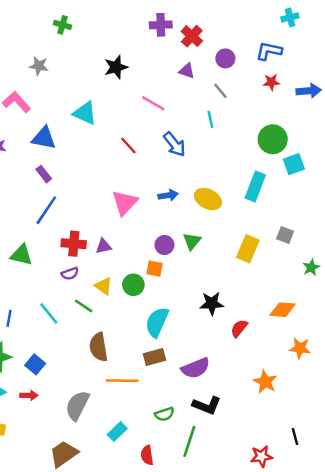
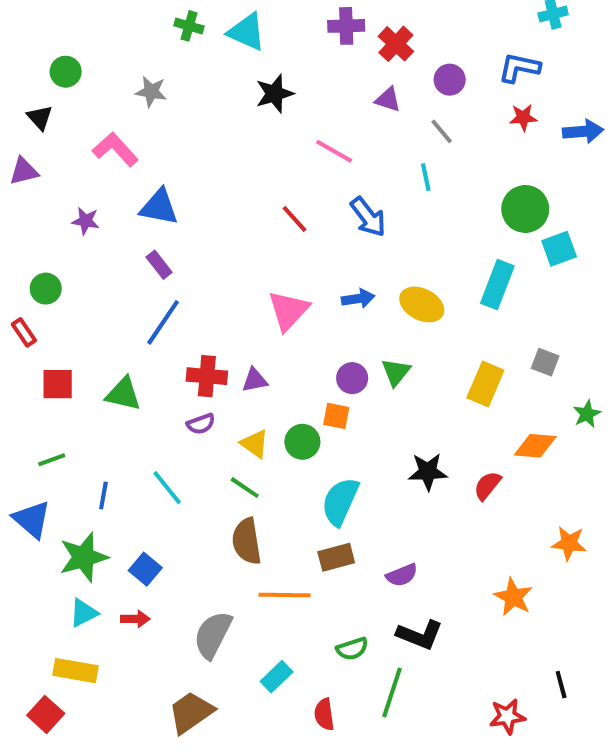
cyan triangle: (85, 113) -> (247, 32), moved
green line: (84, 306) -> (245, 488), moved
orange diamond: (283, 310) -> (535, 446), moved
red semicircle: (239, 328) -> (487, 486), moved
purple semicircle: (196, 368) -> (402, 575), size x0.7

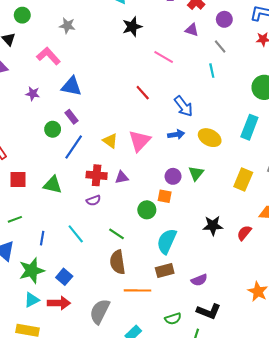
blue arrow: (368, 217) -> (183, 106), moved
green circle: (46, 289) -> (53, 129), moved
yellow triangle: (255, 444) -> (110, 141), moved
red arrow: (135, 619) -> (59, 303), size x1.5

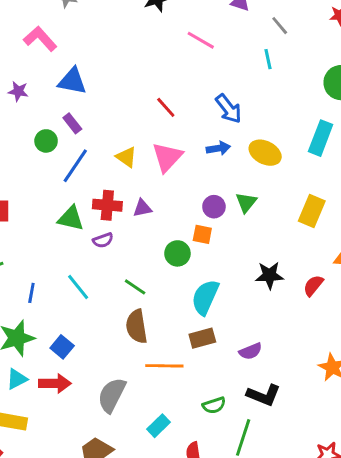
red line: (143, 93) -> (166, 107), moved
green triangle: (53, 185) -> (71, 218), moved

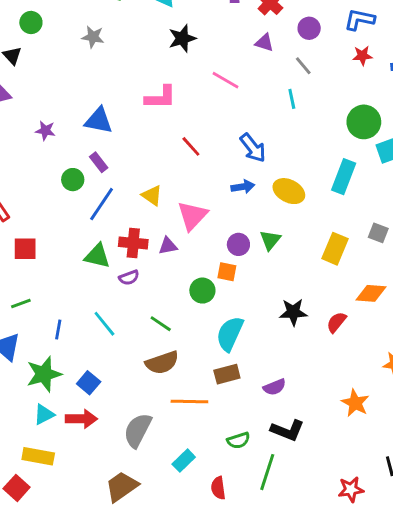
pink L-shape: (40, 39) -> (161, 97), moved, turned 132
pink triangle: (167, 157) -> (192, 216), moved
brown semicircle: (137, 326) -> (162, 363), turned -100

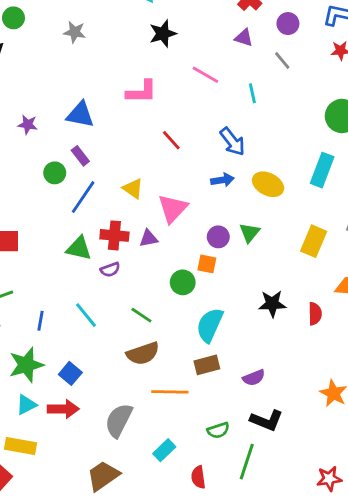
cyan line: (292, 99) -> (252, 93), moved
red semicircle: (336, 322) -> (315, 314), turned 140

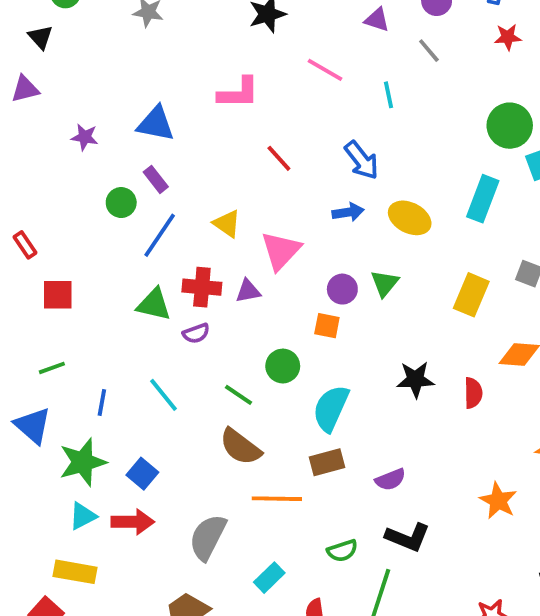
green circle: (183, 282) -> (283, 366), moved
brown semicircle: (143, 353) -> (240, 447), turned 56

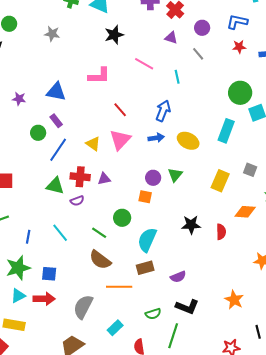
blue arrow: (362, 160) -> (163, 111), turned -120
pink triangle: (281, 251) -> (120, 140), moved
blue square: (142, 474) -> (49, 274), turned -35
orange star: (498, 501) -> (234, 300), moved

